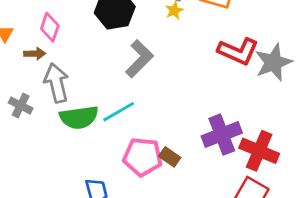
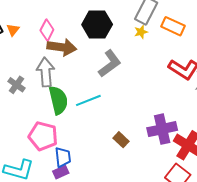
brown arrow: (35, 54) -> (62, 47), moved, size x1.8
green semicircle: (79, 117) -> (58, 100), turned -104
pink pentagon: (143, 157) -> (43, 136), moved

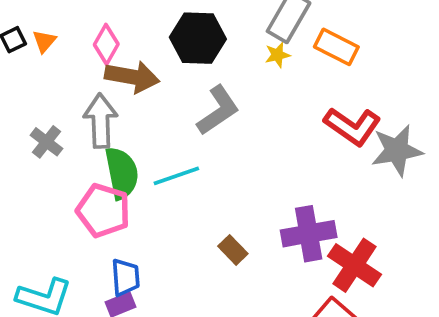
pink pentagon: (43, 136) -> (103, 210), moved

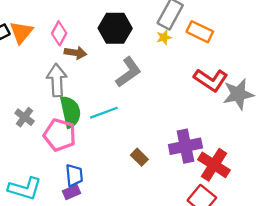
orange triangle: (44, 41) -> (21, 32), size x1.6
brown arrow: (132, 77) -> (75, 53), size x0.7
gray cross: (46, 142) -> (25, 117), moved

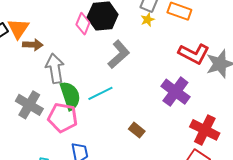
pink diamond: (59, 33) -> (83, 24), moved
brown arrow: (75, 53) -> (33, 45), moved
gray cross: (25, 117) -> (29, 105), size x1.5
purple cross: (185, 146) -> (175, 92), moved, turned -36

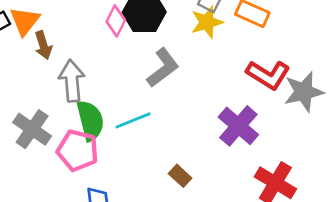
yellow star: (148, 20) -> (207, 22), size x1.6
brown arrow: (33, 45) -> (43, 45), turned 66

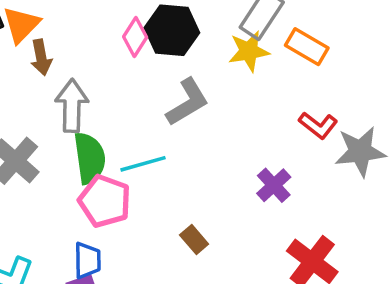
red L-shape: (268, 75) -> (318, 125), size x0.7
purple cross: (238, 126) -> (274, 185), size x0.7
pink pentagon: (78, 150) -> (105, 201), moved

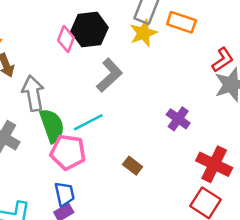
red L-shape: (318, 125) -> (223, 60), moved, turned -60

